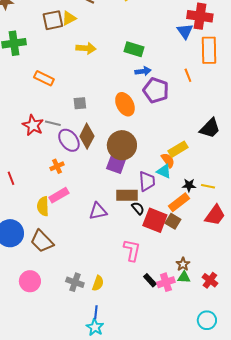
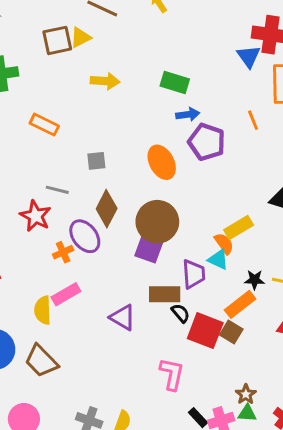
red star: (33, 125) -> (36, 216), moved
purple ellipse: (69, 140) -> (85, 236), moved
purple triangle: (98, 211) -> (123, 317), turned 42

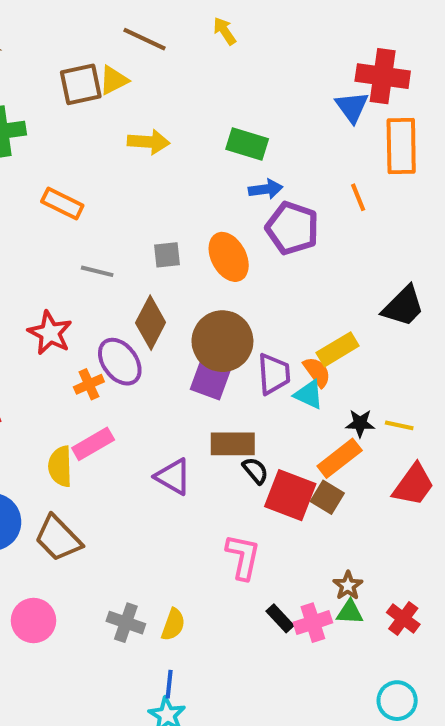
gray square: (96, 161) -> (167, 255), moved
gray line: (57, 190) -> (97, 271), moved
purple trapezoid: (194, 274) -> (274, 374), moved

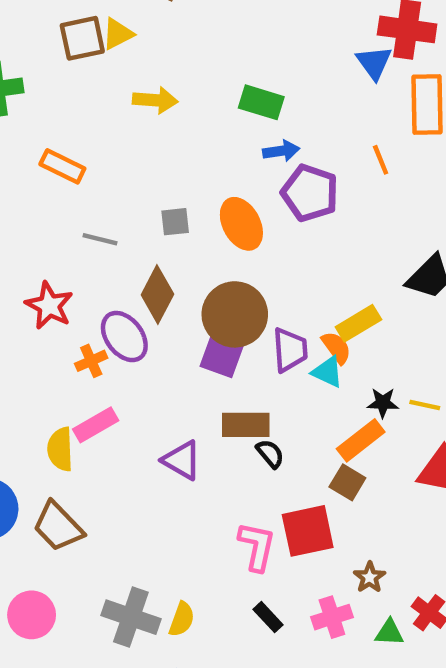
red square: (290, 495) -> (308, 531), moved, turned -33
green triangle: (350, 612) -> (389, 633), moved
black rectangle: (280, 618) -> (268, 617), moved
gray cross: (126, 623) -> (131, 617), size x1.4

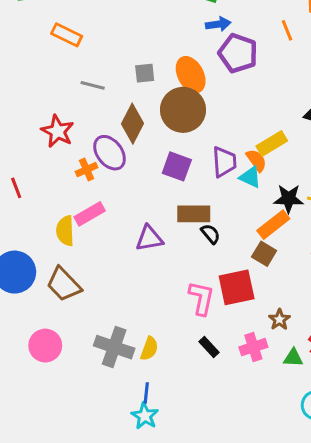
brown circle: (235, 314) -> (183, 110), moved
black star: (383, 403) -> (289, 199), size x1.4
purple triangle: (182, 460) -> (149, 238), turned -40

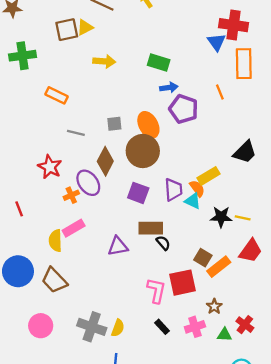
orange rectangle: (273, 225) -> (219, 267), moved

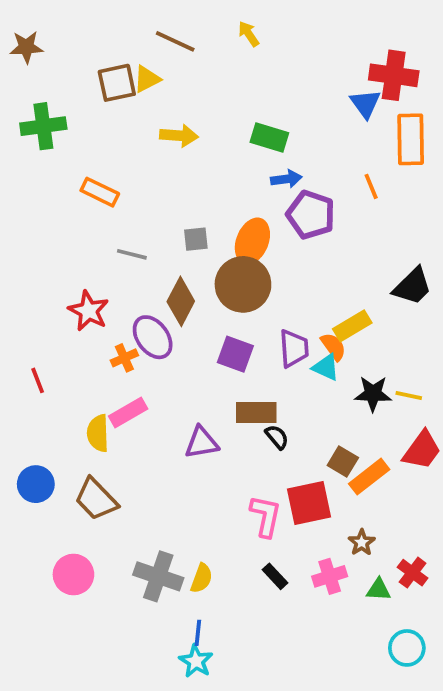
orange ellipse: (148, 125) -> (252, 241), turned 50
blue circle: (18, 271) -> (36, 484), size x0.7

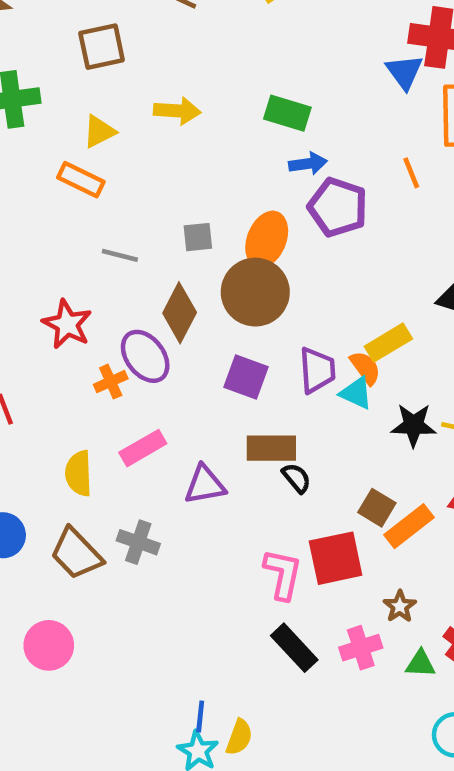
yellow triangle: (147, 79) -> (99, 131), moved
pink rectangle: (128, 412) -> (143, 448), moved
gray cross: (158, 576) -> (138, 542), moved, size x0.7
black rectangle: (275, 576) -> (294, 648), size x1.5
yellow semicircle: (202, 578) -> (239, 737), moved

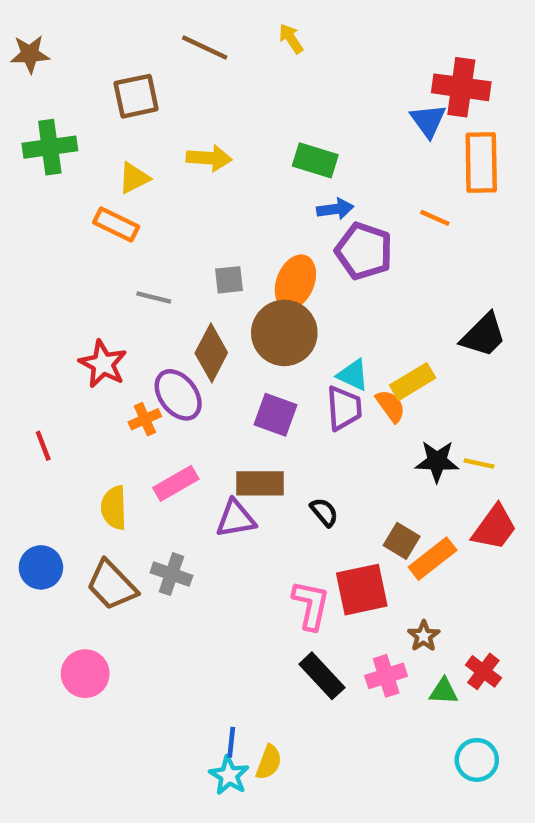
orange line: (411, 173) -> (435, 218), turned -44
cyan triangle: (356, 393) -> (353, 375), moved
brown rectangle: (271, 448) -> (260, 483), moved

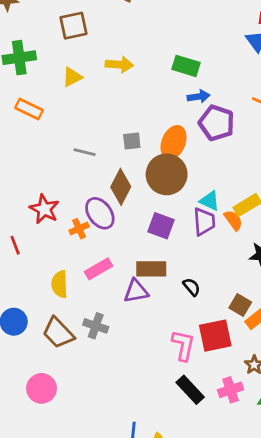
orange rectangle: (116, 224) -> (29, 109), moved
red star: (103, 364) -> (44, 209), moved

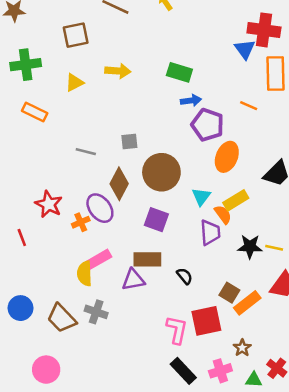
orange ellipse: (174, 142) -> (227, 157), moved
cyan triangle: (210, 201) -> (201, 197), turned 42
purple trapezoid: (204, 222) -> (210, 232), moved
yellow semicircle: (60, 284) -> (85, 273), moved

